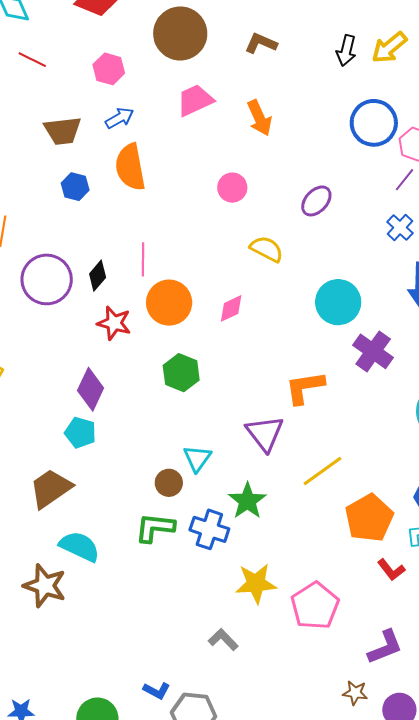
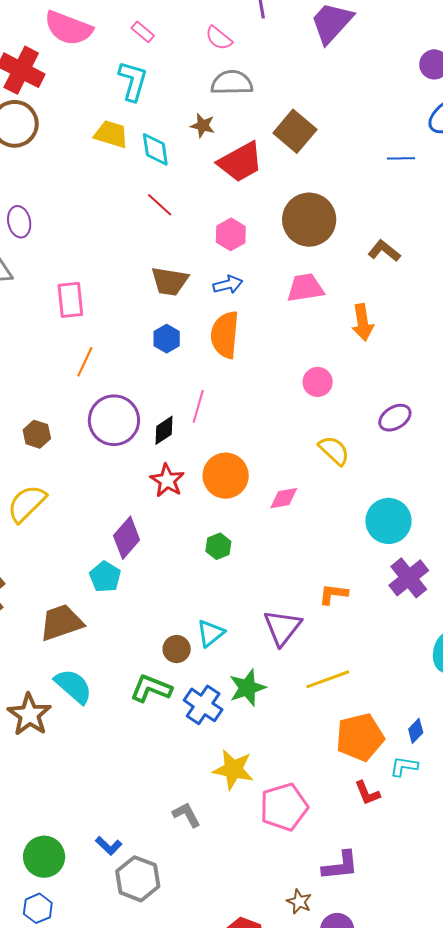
pink line: (143, 259) -> (198, 406), moved
green hexagon: (181, 373) -> (218, 546), size x0.7
orange L-shape: (305, 388) -> (333, 594), size x0.7

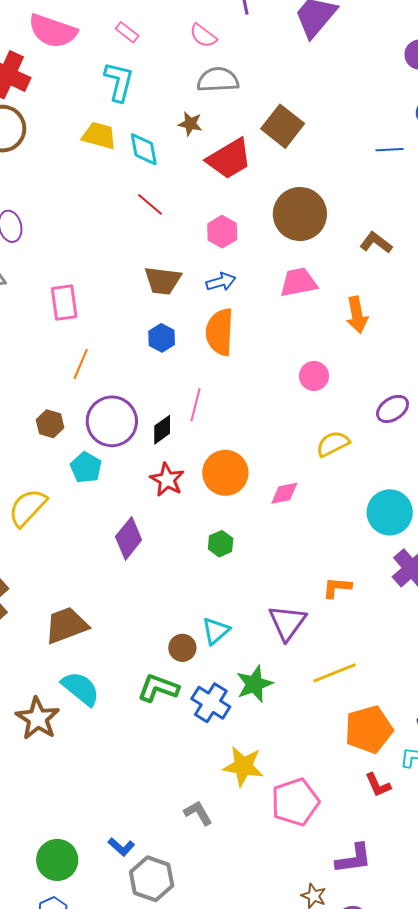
brown hexagon: (37, 434) -> (50, 424), moved
yellow semicircle: (334, 450) -> (333, 444), turned -68
cyan pentagon: (105, 577) -> (86, 467), moved

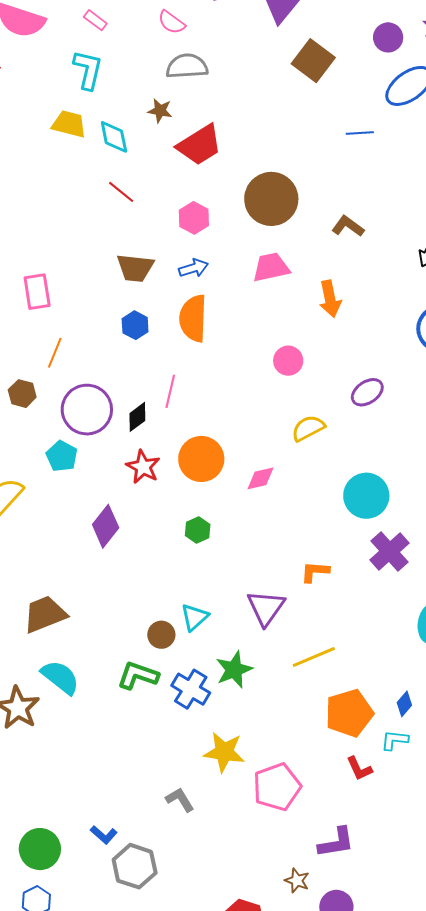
brown square: (283, 126) -> (313, 61), moved
brown hexagon: (50, 424) -> (22, 394), moved

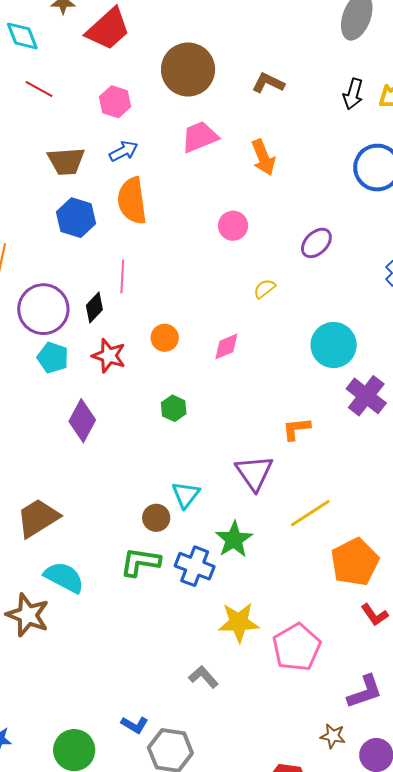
blue hexagon: (135, 325) -> (76, 218), size x1.4
yellow semicircle: (308, 428) -> (264, 289), size x0.7
cyan pentagon: (62, 456) -> (53, 358), moved
orange circle: (201, 459) -> (165, 338), size x0.6

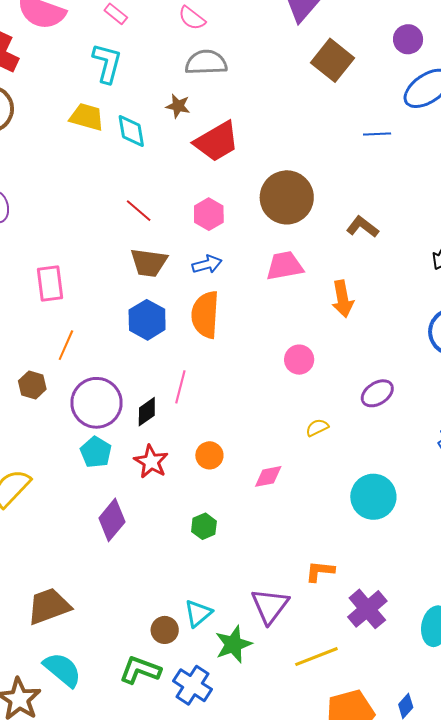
red line: (39, 89) -> (139, 211), moved
purple cross: (366, 396) -> (367, 609), moved
green star: (234, 539) -> (233, 644), moved

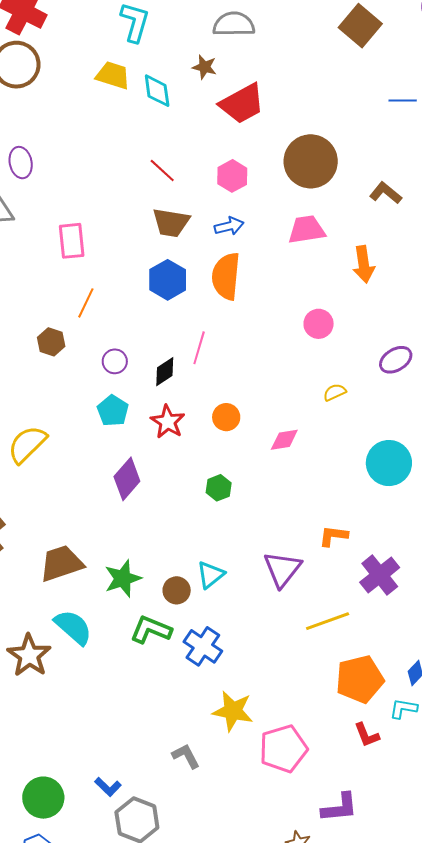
purple circle: (96, 403) -> (115, 361), size x0.5
green star: (233, 644) -> (123, 579), moved

